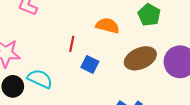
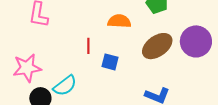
cyan semicircle: (40, 79) -> (65, 86), turned 130

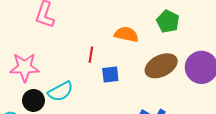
blue square: (110, 62) -> (110, 75), turned -30

